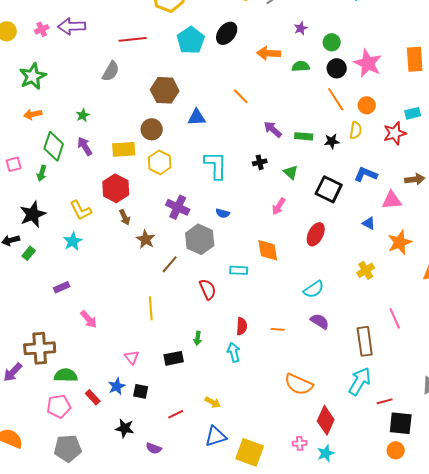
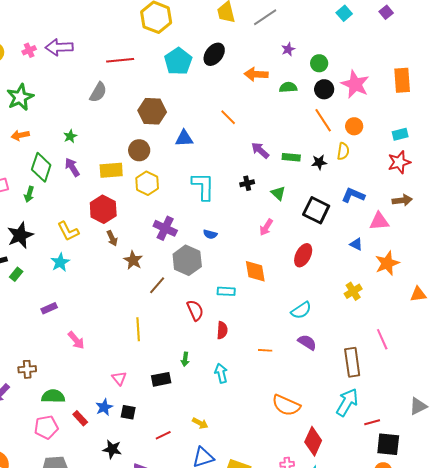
red star: (395, 133) -> (399, 162), moved
red semicircle: (242, 326) -> (222, 330), moved
brown cross: (40, 348) -> (27, 369), size x0.6

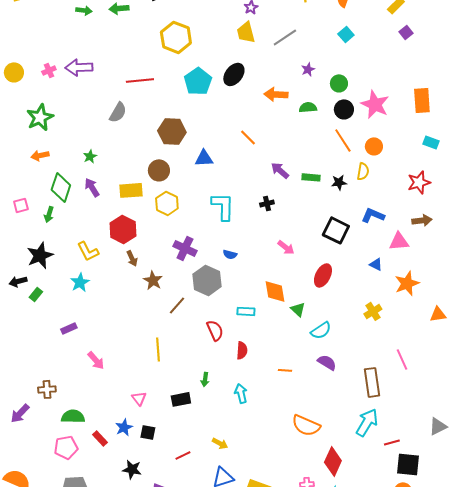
cyan square: (344, 13) -> (346, 34), moved
cyan rectangle: (400, 134) -> (431, 142), moved, turned 35
green triangle: (278, 193) -> (298, 309), moved
pink arrow: (266, 227) -> (286, 247), turned -84

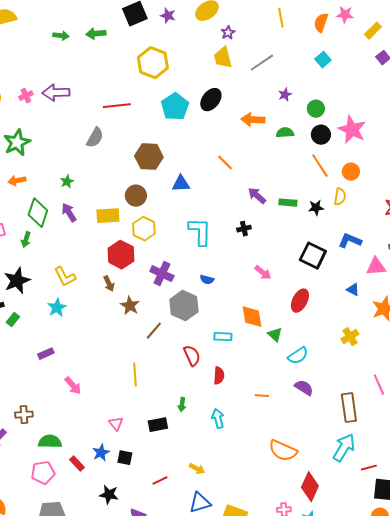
red hexagon: (123, 229) -> (121, 255), moved

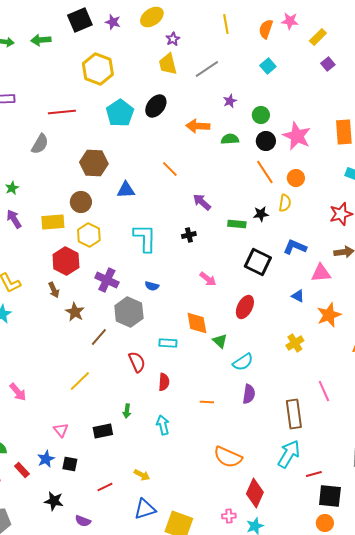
green rectangle: (288, 203) -> (237, 224), moved
yellow line: (135, 375) -> (80, 381), turned 50
purple semicircle: (304, 388) -> (249, 394), turned 66

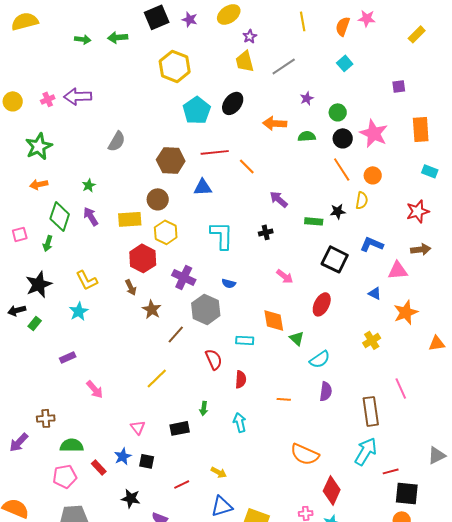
yellow rectangle: (318, 37) -> (417, 34), moved
purple square: (328, 64) -> (399, 86), moved, turned 32
red line: (62, 112) -> (215, 152), moved

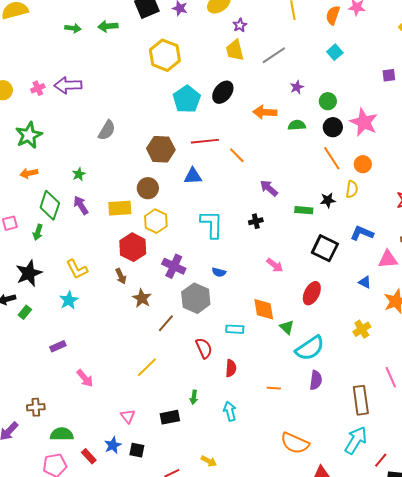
cyan semicircle: (320, 359) -> (310, 348), size x1.4
red line: (391, 471) -> (381, 460), turned -35

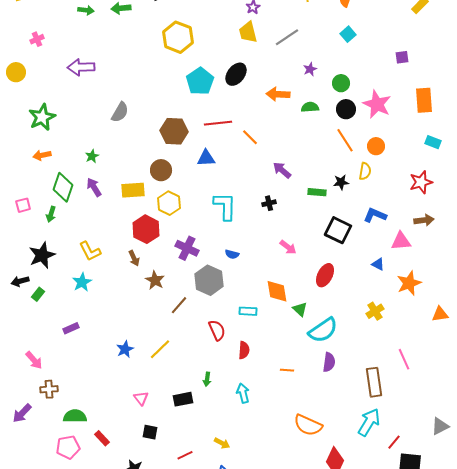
pink cross: (38, 88) -> (37, 39), moved
pink arrow: (85, 378) -> (34, 360), moved
blue star: (113, 445) -> (125, 349), moved

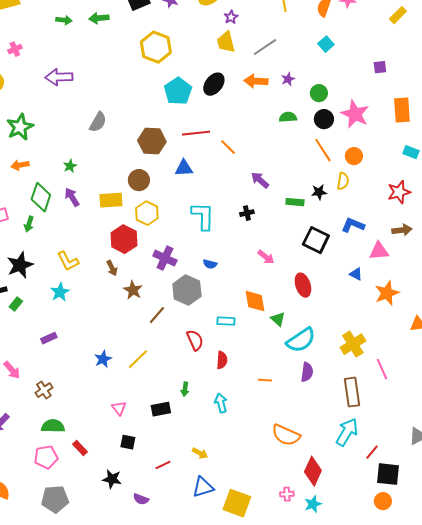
orange arrow: (278, 94) -> (256, 81), moved
red ellipse: (325, 275) -> (303, 285), turned -45
yellow cross: (375, 311) -> (353, 344), moved, size x1.4
brown cross: (49, 389) -> (44, 390), moved, turned -30

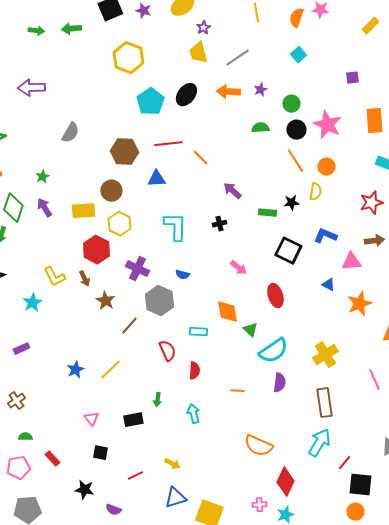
yellow L-shape: (68, 261) -> (54, 277), moved
pink line: (382, 369) -> (374, 380), moved
green semicircle: (53, 426) -> (25, 437), size x0.6

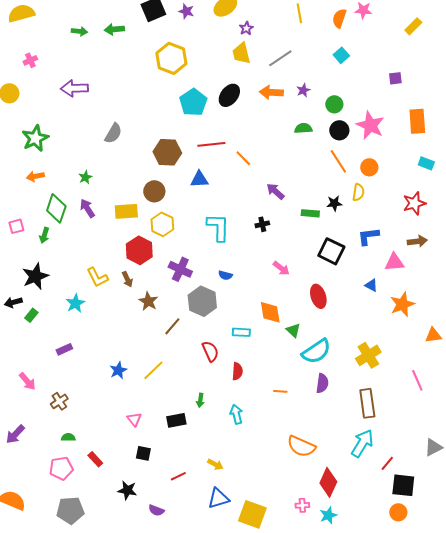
blue L-shape: (325, 236) -> (368, 236), turned -30

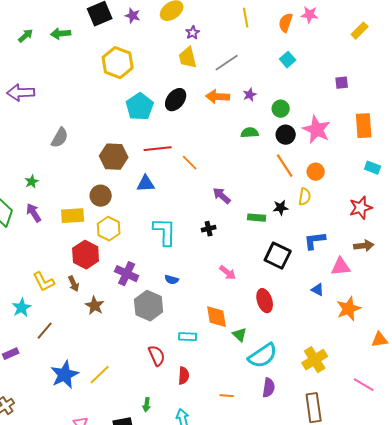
green arrow: (79, 31) -> (26, 36), turned -49
brown line: (172, 326) -> (45, 331), moved
blue star: (118, 370) -> (65, 375), size x1.6
pink line: (417, 380) -> (364, 385), turned -35

